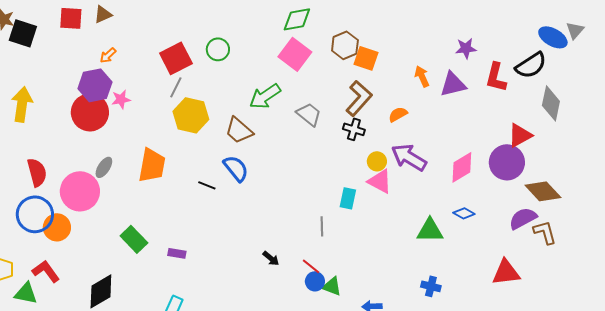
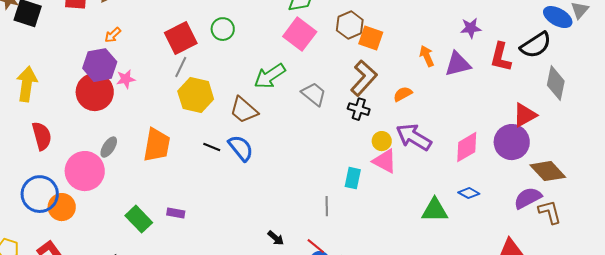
red semicircle: (37, 172) -> (42, 136), moved
black line: (207, 185) -> (212, 147), moved
purple rectangle: (177, 253) -> (176, 213), moved

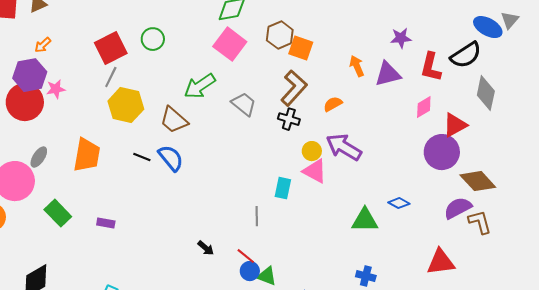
pink diamond: (467, 147) -> (424, 107), moved, size x0.7
green rectangle: (139, 219) -> (58, 213), moved

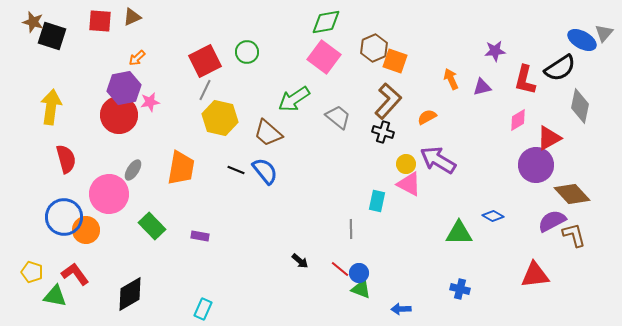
purple triangle: (388, 74) -> (482, 87), size x0.7
blue circle: (250, 271) -> (359, 273), moved

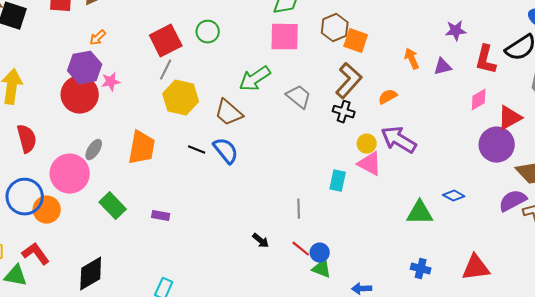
pink square: (324, 57) -> (285, 37), turned -36
gray line: (351, 229) -> (299, 209), moved
red triangle: (535, 275) -> (476, 268), moved

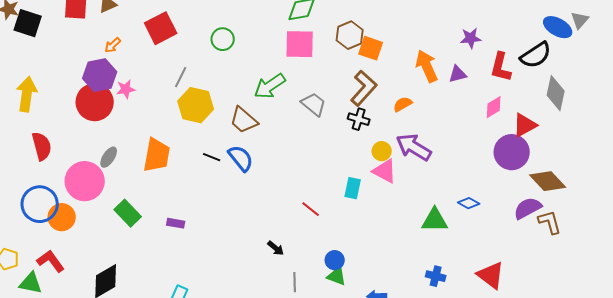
red square: (166, 41) -> (161, 28), moved
orange arrow: (412, 59) -> (427, 66), size x1.5
gray line: (299, 209) -> (295, 282), moved
red line: (301, 249) -> (311, 209), moved
red triangle: (476, 268) -> (491, 275), turned 44

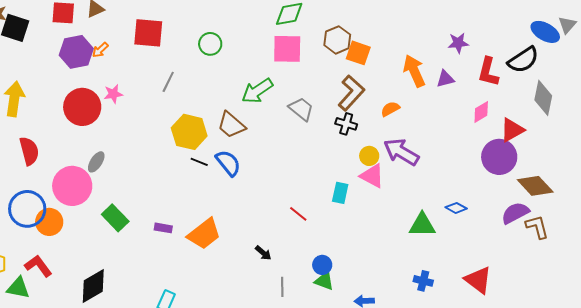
red square: (161, 28) -> (148, 33), turned 32
purple hexagon: (100, 75) -> (76, 52), moved
yellow hexagon: (196, 105) -> (189, 132), moved
orange trapezoid: (157, 155) -> (204, 234), moved, turned 42

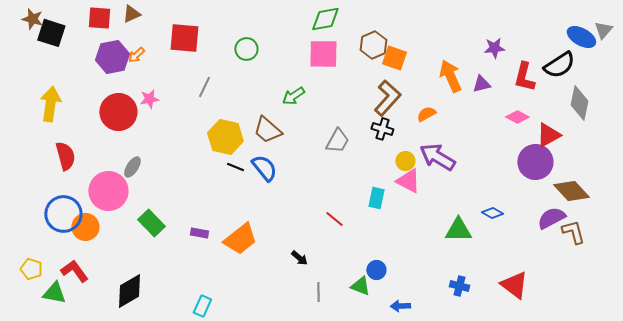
green arrow: (257, 91) -> (293, 96), size x0.7
gray trapezoid: (301, 109) -> (337, 141), moved, turned 80
pink diamond: (481, 112) -> (517, 117), turned 60
blue circle: (322, 265) -> (376, 270), moved

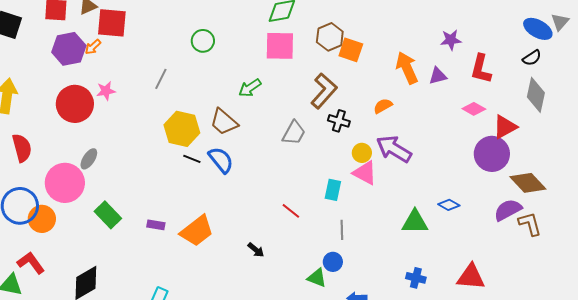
red square: (184, 38) -> (112, 23), moved
black semicircle: (559, 65) -> (532, 58), moved, size x0.6
brown L-shape: (387, 98) -> (324, 91), moved
red triangle: (514, 285) -> (471, 277), turned -32
gray line: (318, 292) -> (342, 230), moved

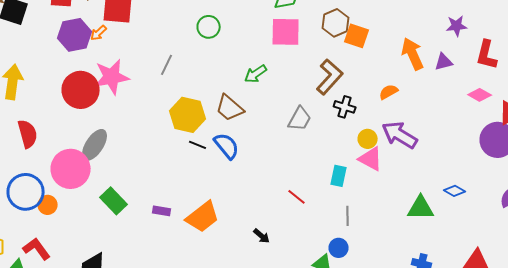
pink star: (106, 91) -> (112, 77), size x1.8
gray ellipse: (89, 159) -> (95, 145), size x1.5
orange circle: (42, 219) -> (48, 205), size x0.7

